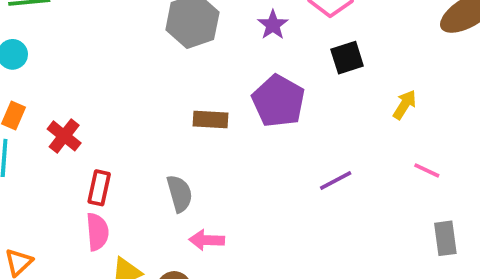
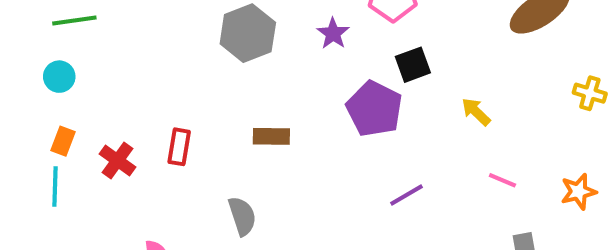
purple pentagon: (278, 101) -> (374, 109), moved
yellow arrow: (405, 105) -> (476, 112), turned -76
red rectangle: (99, 188) -> (179, 147), moved

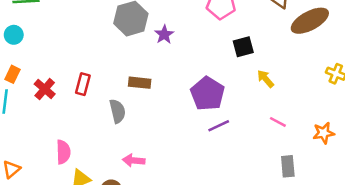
purple star: (333, 33) -> (164, 35), moved
black square: (413, 65) -> (243, 47), moved
purple pentagon: (374, 109) -> (208, 94), moved
gray semicircle: (242, 216) -> (117, 111), moved

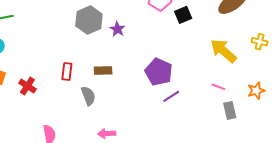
black square: (243, 47) -> (183, 15), moved
yellow arrow: (265, 79) -> (223, 51), moved, size x1.8
red rectangle: (83, 84) -> (67, 71), moved
gray rectangle: (288, 166) -> (230, 110), moved

